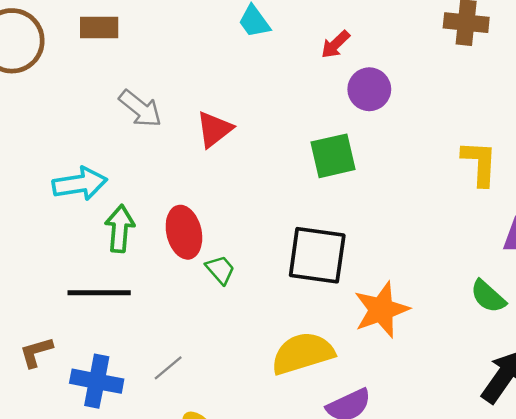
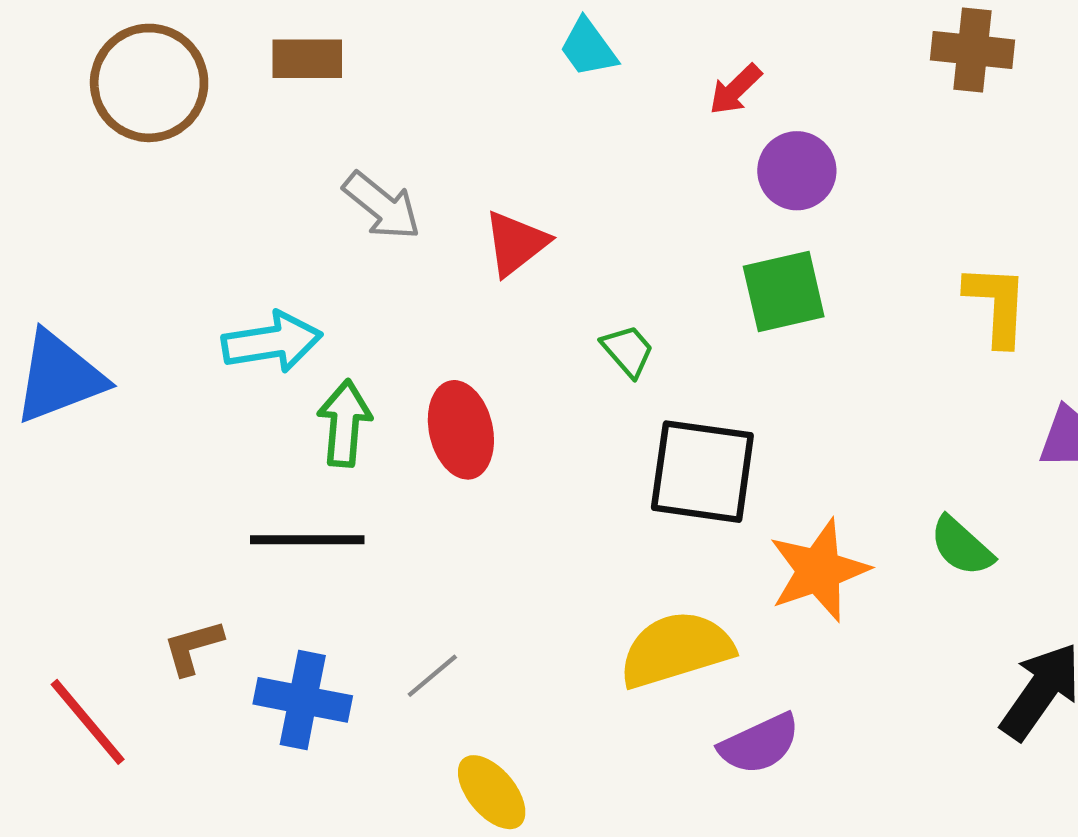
green square: (333, 156) -> (784, 292), moved
green trapezoid: (220, 270) -> (628, 351), moved
green semicircle: (488, 296) -> (962, 546), moved

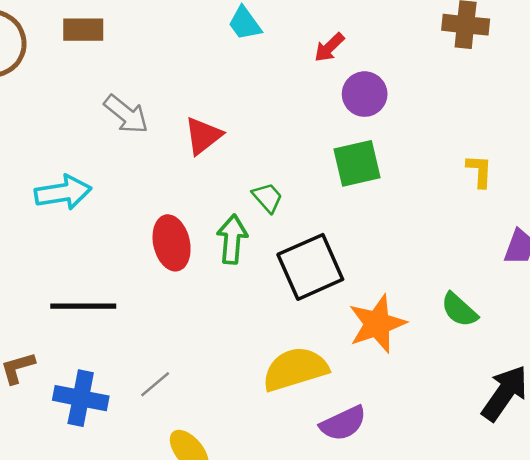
yellow L-shape: (997, 305) -> (479, 171), size x0.7
green arrow: (345, 423) -> (232, 239), moved
black square: (702, 472) -> (310, 267), turned -32

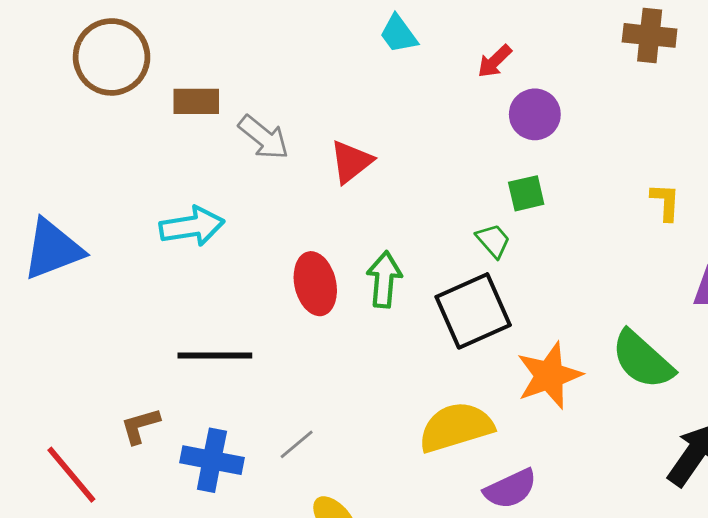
brown rectangle: (83, 30) -> (196, 101), moved
green square: (357, 163) -> (526, 193), size x0.7
green trapezoid: (267, 198) -> (493, 241), moved
green semicircle: (459, 310) -> (642, 360), size x1.5

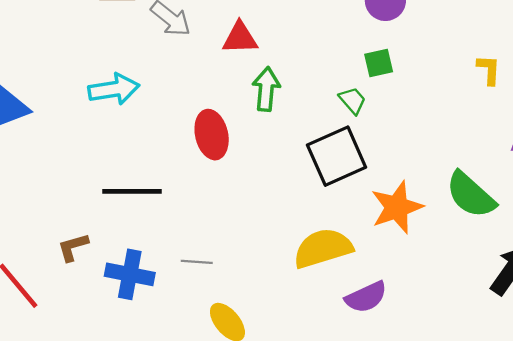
red triangle: (351, 162) -> (240, 38), turned 36
green arrow: (384, 279) -> (266, 89), moved
gray line: (297, 444) -> (197, 262), turned 44

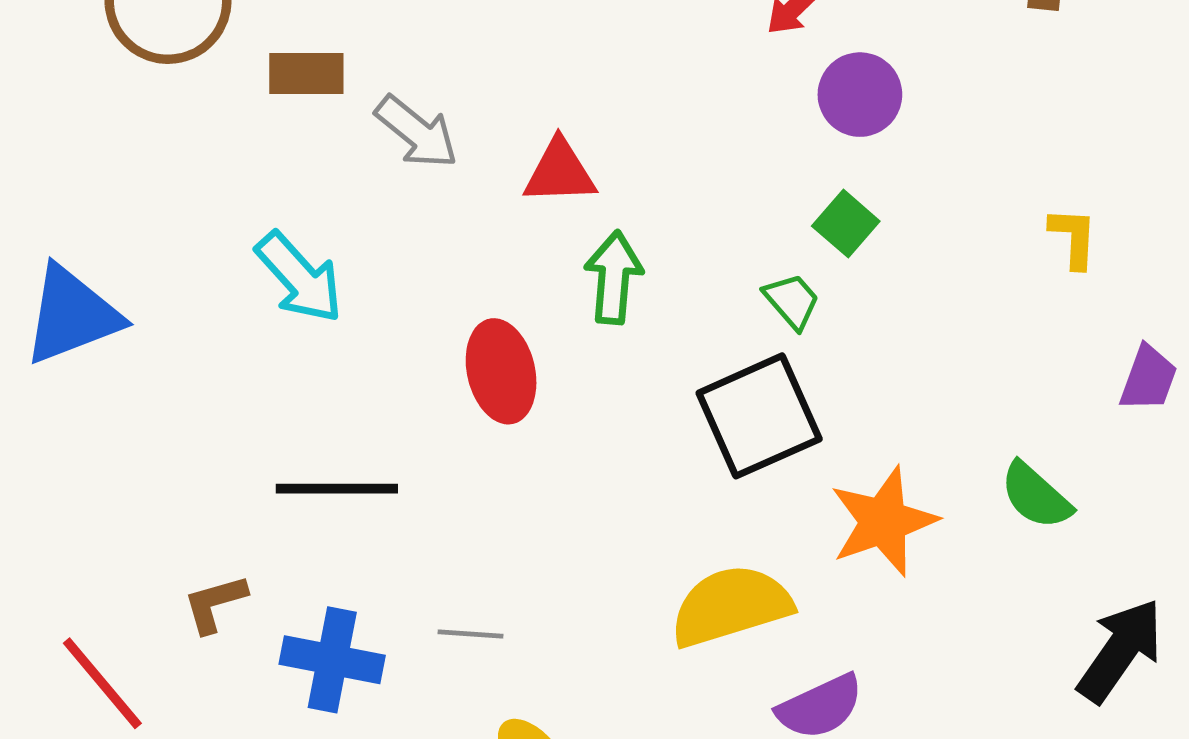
green square: (379, 63) -> (846, 224), turned -36
cyan arrow: (114, 89) -> (299, 278), turned 57
green semicircle: (471, 195) -> (1036, 496), size x0.7

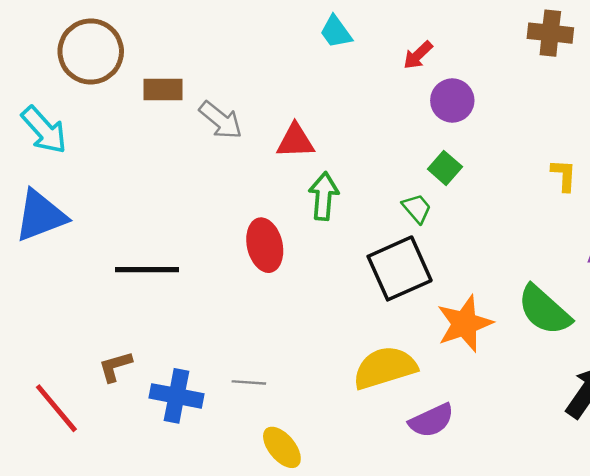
cyan arrow: (299, 278) -> (44, 130), moved
black line: (337, 489) -> (147, 270), moved
green semicircle: (1036, 496) -> (544, 310), size x1.4

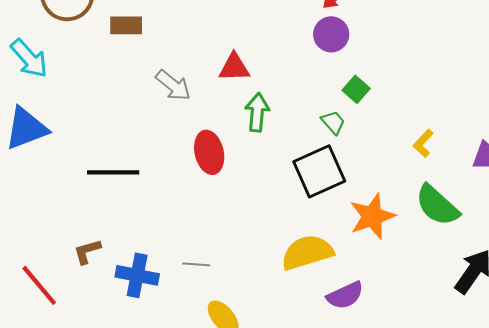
purple circle: (452, 101) -> (331, 34), moved
gray arrow: (221, 120) -> (173, 85), moved
yellow L-shape: (564, 175) -> (423, 143), moved, turned -140

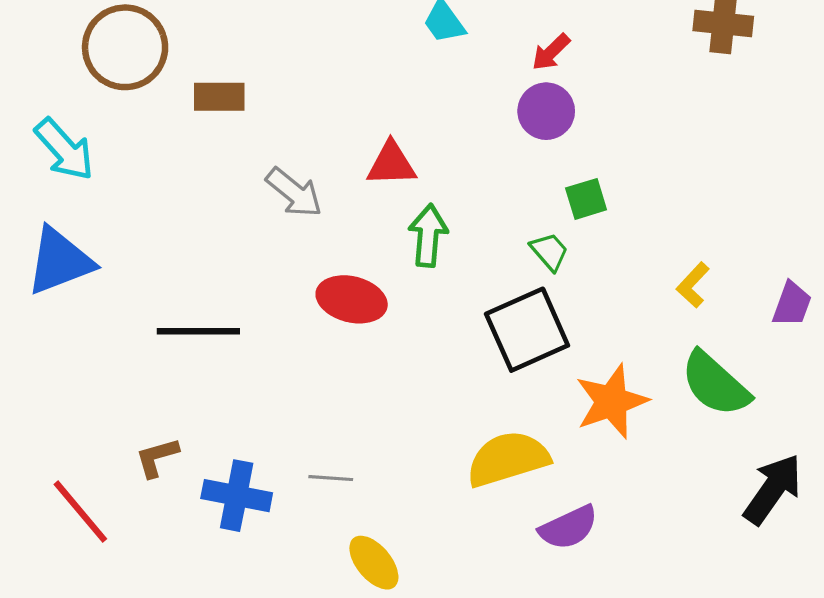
green square: (356, 89) -> (586, 199), turned 32
red ellipse: (209, 152) -> (352, 299), turned -63

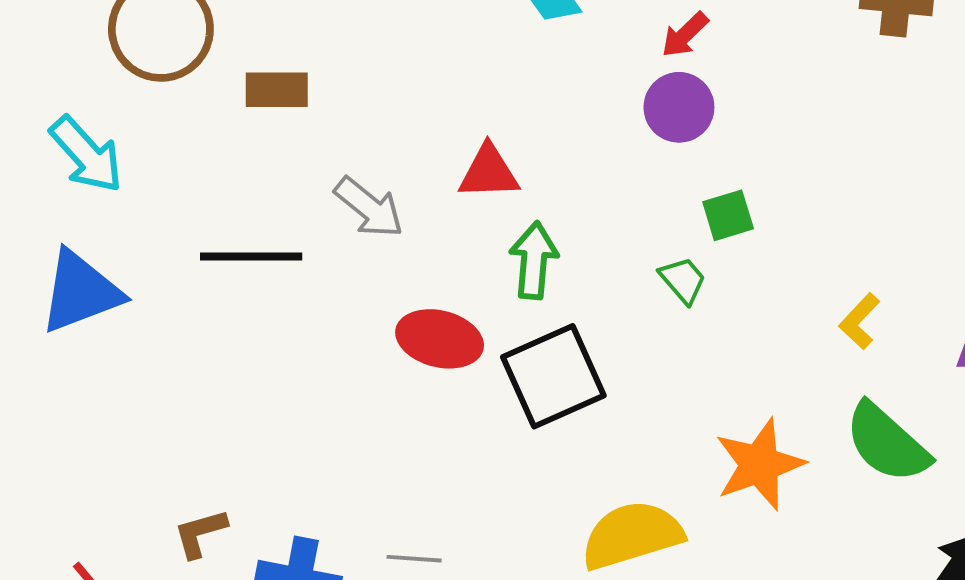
black square: (527, 330) -> (553, 376), moved
black line: (198, 331) -> (251, 256), moved

